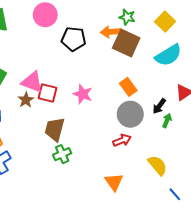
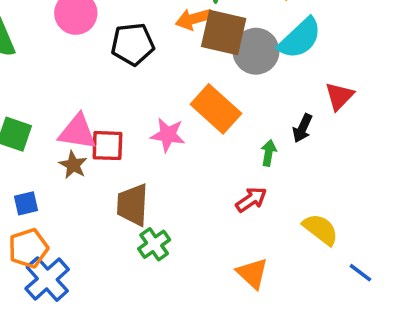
orange rectangle: (128, 87) -> (216, 109), moved, size x1.5
gray circle: (130, 114) -> (256, 51), moved
green arrow: (167, 121) -> (269, 153), moved

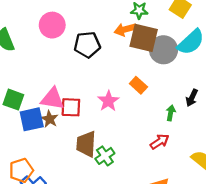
orange rectangle: (216, 109) -> (138, 85), size x0.6
pink star: (168, 135) -> (108, 101), turned 30
blue square: (26, 203) -> (32, 119), moved, size x1.6
green cross: (154, 244) -> (105, 156), moved

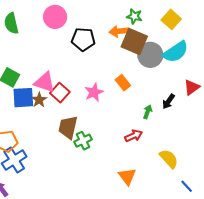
red square: (71, 107) -> (60, 93), turned 30

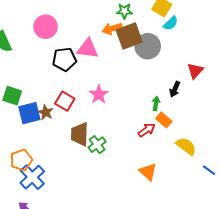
black pentagon: (83, 39) -> (64, 59), moved
brown square: (134, 41) -> (129, 36), turned -32
cyan semicircle: (176, 52) -> (171, 23), moved, size x0.6
pink triangle: (45, 82) -> (88, 49), moved
orange rectangle: (123, 83) -> (164, 120), moved

